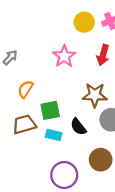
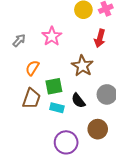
pink star: (64, 56) -> (52, 36), moved
brown star: (95, 95) -> (82, 66), moved, turned 30
brown trapezoid: (24, 124) -> (31, 99), turned 125

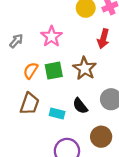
green square: (54, 86) -> (54, 71), moved

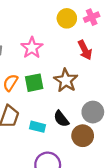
red arrow: (103, 39) -> (85, 50), turned -42
brown circle: (101, 137) -> (83, 136), moved

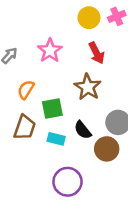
red arrow: (85, 50) -> (97, 53), moved
green square: (34, 83) -> (52, 109), moved

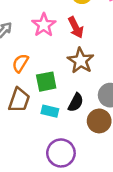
red arrow: (97, 53) -> (76, 27), moved
black semicircle: (83, 130) -> (76, 102), turned -114

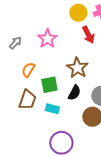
red arrow: (76, 27) -> (88, 35), moved
black semicircle: (76, 102) -> (74, 93), moved

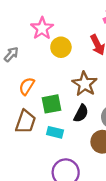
yellow circle: (78, 13) -> (61, 47), moved
pink star: (47, 39) -> (42, 28), moved

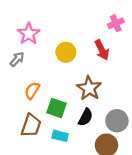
pink star: (42, 28) -> (29, 34), moved
green square: (51, 104) -> (57, 108), turned 30

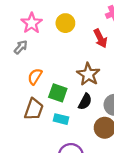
yellow circle: (66, 52) -> (65, 23), moved

